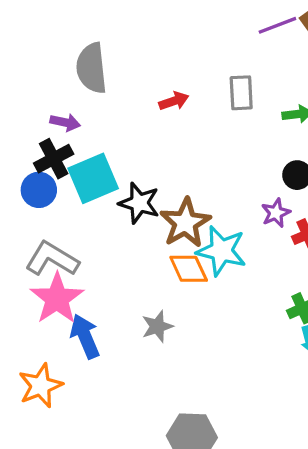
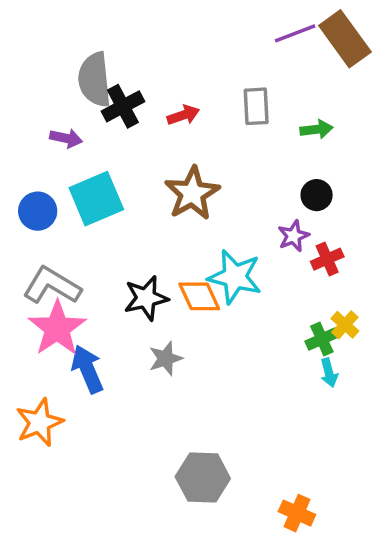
black cross: (54, 159) -> (123, 106), moved
black star: (139, 203) -> (146, 298), moved, turned -30
brown star: (185, 223) -> (192, 193), moved

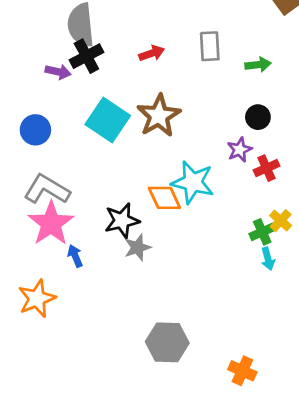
black cross: (123, 106) -> (86, 56), moved
cyan square: (96, 199) -> (108, 120), moved, turned -33
black star: (146, 298) -> (122, 221), moved
blue arrow: (87, 369) -> (75, 256), size x0.6

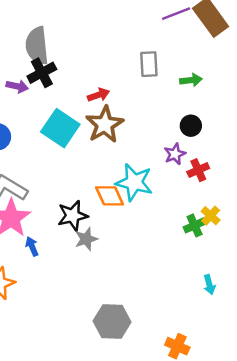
red arrow: (152, 53) -> (98, 95), moved
cyan arrow: (268, 259) -> (209, 285), moved

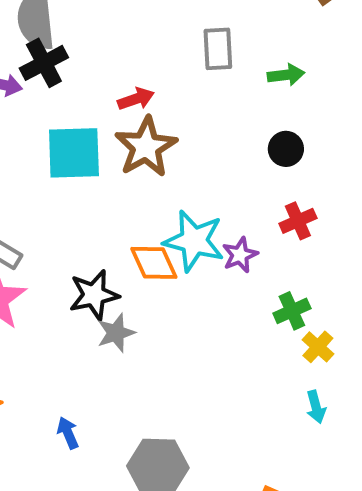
cyan square: (60, 128) -> (74, 153), turned -36
purple star: (175, 154) -> (240, 255), moved
yellow cross: (211, 216) -> (318, 347), moved
blue arrow: (32, 246) -> (68, 433), moved

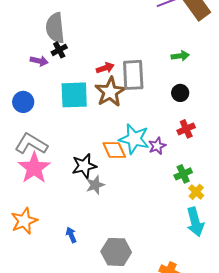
gray rectangle: (218, 49) -> (133, 75), moved, size x1.4
black cross: (44, 63) -> (59, 50), size x0.7
cyan arrow: (316, 407) -> (195, 222), size x1.8

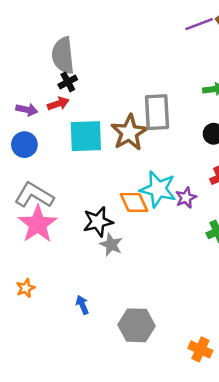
purple arrow: (39, 61) -> (27, 110), moved
red arrow: (105, 68) -> (58, 104), moved
gray star: (95, 185) -> (111, 245), turned -30
orange star: (24, 221) -> (26, 288), size x0.6

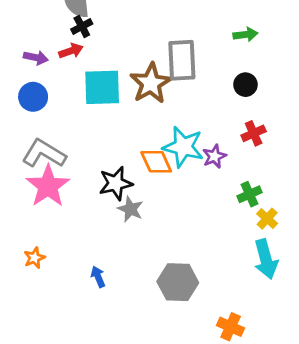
gray hexagon: (136, 325) -> (178, 282), moved

